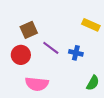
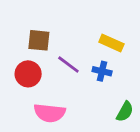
yellow rectangle: (91, 25) -> (111, 43), moved
brown square: (29, 30) -> (39, 40), turned 30

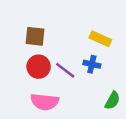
purple line: (68, 64) -> (65, 70), moved
red circle: (28, 74) -> (39, 67), moved

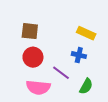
purple line: (65, 70) -> (61, 73), moved
green semicircle: (112, 101) -> (86, 86), moved

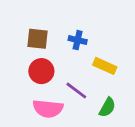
yellow rectangle: (86, 33) -> (105, 66), moved
blue cross: (79, 55) -> (78, 40), moved

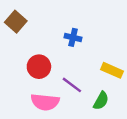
brown square: (38, 39) -> (16, 22), moved, turned 35
yellow rectangle: (105, 66) -> (112, 70), moved

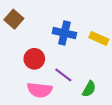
blue cross: (73, 37) -> (64, 33), size x1.5
yellow rectangle: (112, 70) -> (99, 38), moved

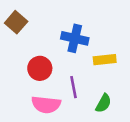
yellow rectangle: (99, 38) -> (105, 60), moved, turned -30
purple line: (63, 75) -> (74, 87), turned 42

